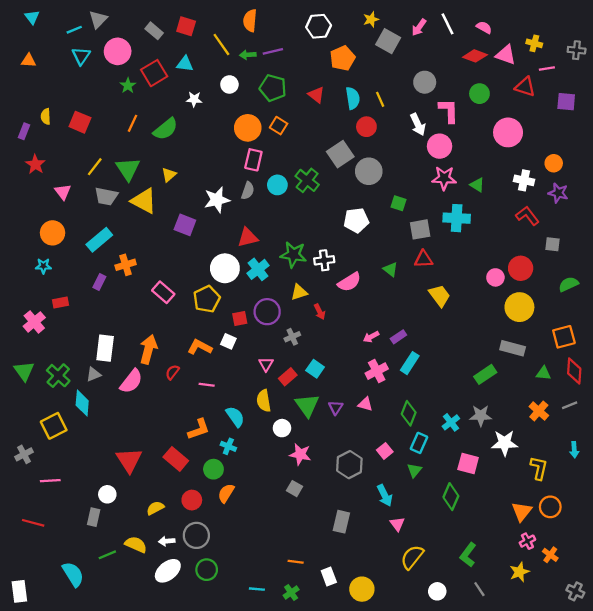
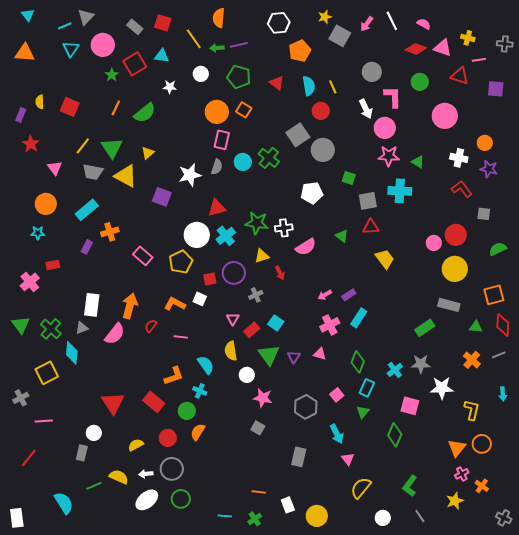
orange triangle: (29, 61) -> (25, 53), size x1.5
red line: (33, 523) -> (29, 458), turned -66

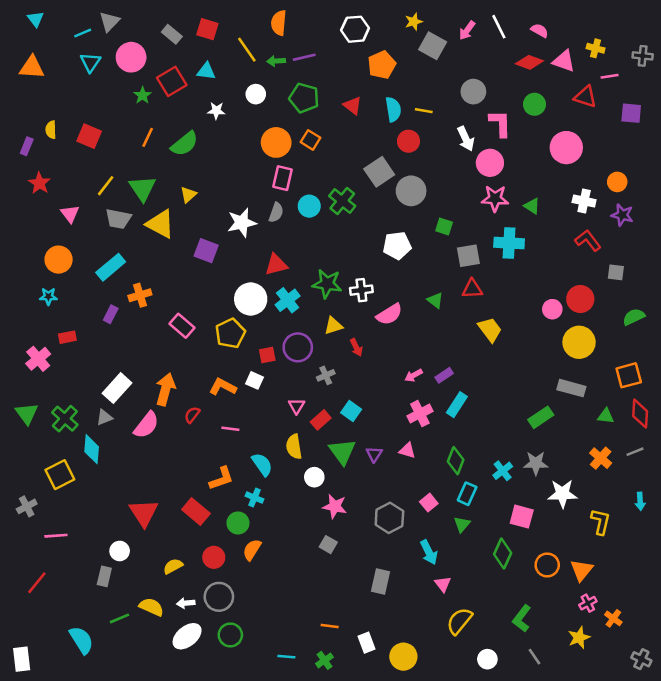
yellow line: (333, 87) -> (424, 111), turned -56
white rectangle: (92, 305) -> (117, 388), turned 35
orange circle: (482, 444) -> (547, 565), moved

